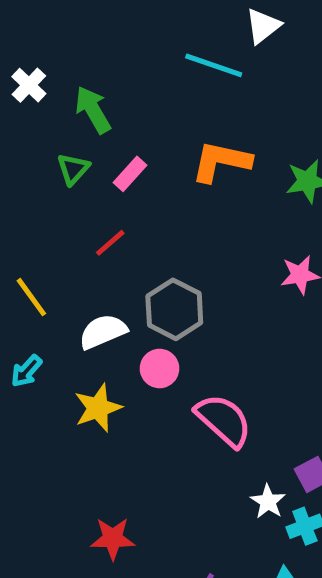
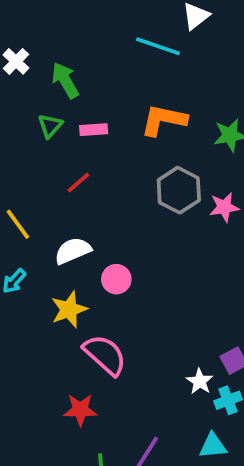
pink rectangle: (130, 174) -> (94, 130), turned 44
gray hexagon: (174, 309) -> (179, 190), moved
pink semicircle: (224, 420) -> (105, 355), moved

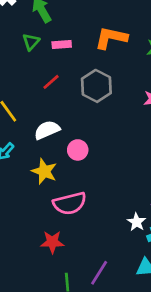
gray hexagon: (179, 190) -> (96, 86), moved
yellow star: (69, 309) -> (44, 171), turned -30
pink semicircle: (105, 355) -> (70, 203), turned 124

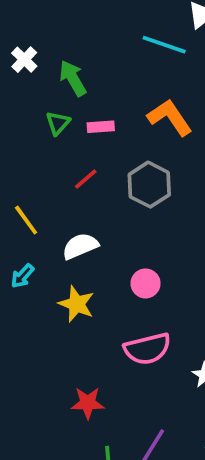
orange L-shape: (111, 38) -> (170, 117), turned 44
pink circle: (78, 150) -> (146, 283), moved
pink semicircle: (70, 203) -> (147, 349), moved

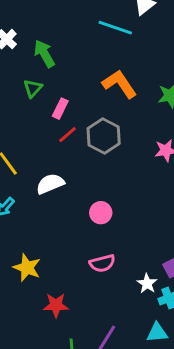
pink rectangle: (101, 127) -> (60, 109), moved, turned -60
red line: (86, 179) -> (67, 135), moved
yellow star: (76, 304) -> (27, 268), moved
pink semicircle: (147, 349) -> (102, 263), size x0.7

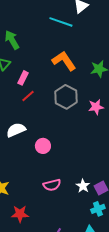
gray hexagon: (104, 136) -> (66, 97), moved
pink circle: (101, 213) -> (43, 146), moved
white star: (147, 284) -> (83, 186), moved

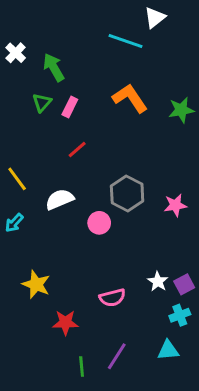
pink rectangle: (23, 78) -> (70, 107), moved
gray hexagon: (66, 97) -> (127, 194), moved
pink star: (96, 107) -> (175, 205), moved
pink semicircle: (52, 185) -> (112, 298), moved

